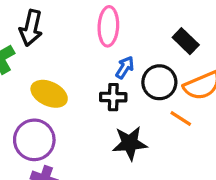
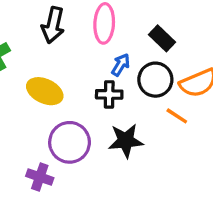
black arrow: (31, 28) -> (53, 25), moved
black rectangle: (186, 41) -> (162, 38), moved
purple circle: (34, 140) -> (70, 142), moved

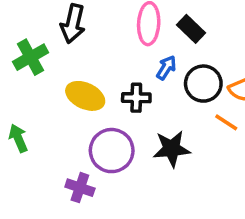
black arrow: (53, 25) -> (73, 24), moved
black rectangle: (162, 38) -> (191, 29), moved
black cross: (109, 94) -> (136, 98), moved

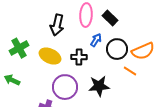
black arrow: (73, 24) -> (57, 25), moved
green cross: (31, 57) -> (19, 48), moved
green arrow: (18, 138) -> (12, 80), turned -42

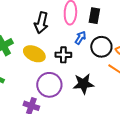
black rectangle: (110, 18) -> (94, 16), turned 56

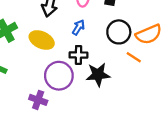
blue arrow: (80, 38) -> (78, 27), moved
black cross: (63, 55) -> (78, 55), moved

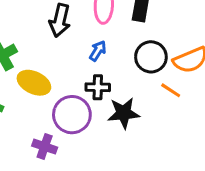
yellow ellipse: (42, 40) -> (34, 83), moved

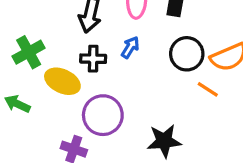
black cross: (98, 87) -> (93, 59), moved
black star: (124, 113) -> (164, 141), moved

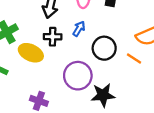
black circle: (187, 54) -> (104, 48), moved
purple circle: (103, 115) -> (78, 76), moved

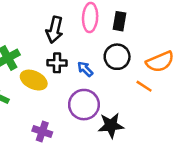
blue arrow: (79, 29) -> (85, 69), moved, turned -77
black circle: (104, 48) -> (117, 57), moved

